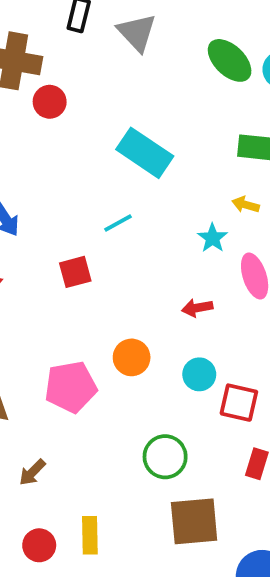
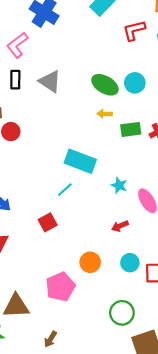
cyan rectangle: (145, 153) -> (80, 161), moved
yellow arrow: (246, 205) -> (105, 114), moved

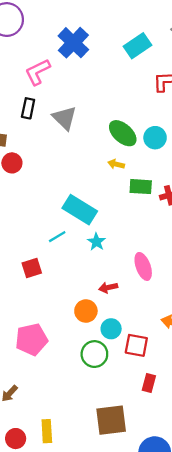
cyan star: (119, 185) -> (96, 242), moved
orange circle: (90, 262) -> (86, 311), moved
green circle: (122, 313) -> (94, 354), moved

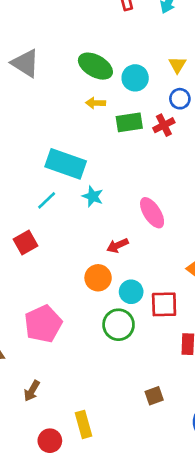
cyan circle: (155, 138) -> (135, 78), moved
brown square: (111, 420) -> (154, 396), size x0.5

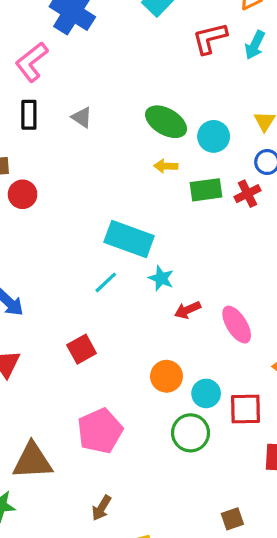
gray triangle: (25, 63) -> (82, 117), size x0.6
pink ellipse: (152, 213) -> (237, 325), moved
red square: (26, 242) -> (82, 349), moved
red arrow: (118, 245) -> (187, 310), moved
brown arrow: (32, 391) -> (101, 508), moved

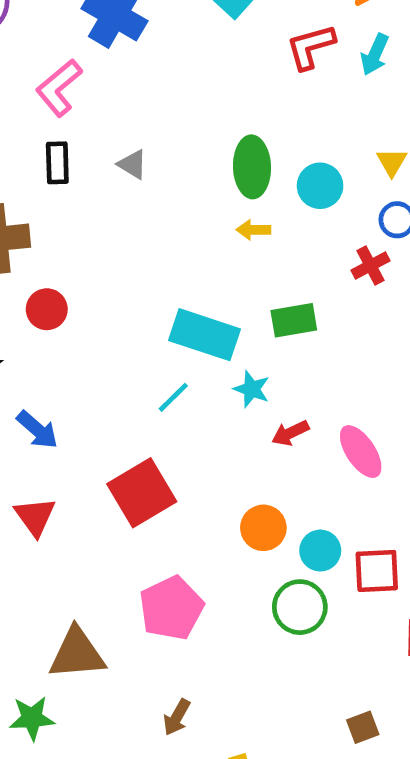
green ellipse: (166, 122) -> (252, 167), turned 60
green rectangle: (206, 190) -> (294, 320), moved
red circle: (23, 194) -> (47, 309), moved
red square: (82, 349) -> (142, 493), size x1.6

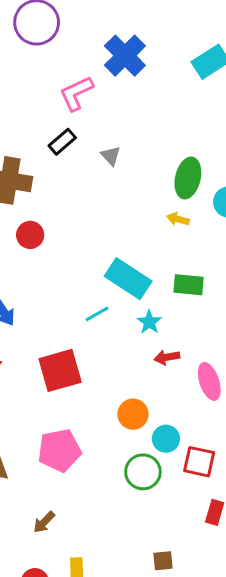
black rectangle: (57, 163) -> (62, 142), turned 36

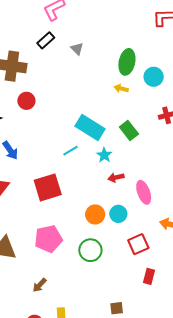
green rectangle: (189, 285) -> (129, 131), turned 48
cyan circle: (166, 439) -> (118, 214), moved
red square: (199, 462) -> (138, 244), turned -35
green circle: (143, 472) -> (90, 250), moved

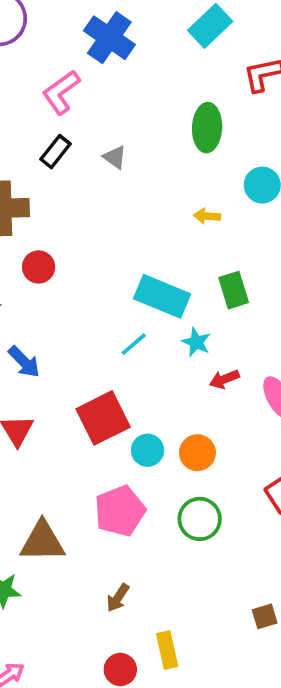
green ellipse: (127, 62) -> (207, 128), moved
green rectangle: (129, 131) -> (234, 290), turned 30
cyan circle: (118, 214) -> (148, 450), moved

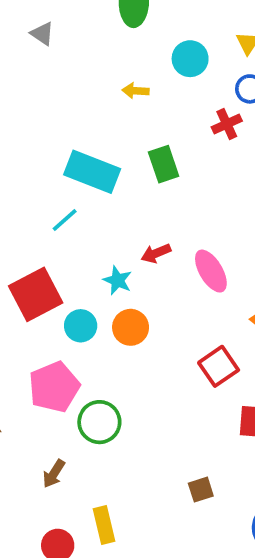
cyan star: (196, 342) -> (118, 280), moved
green circle: (200, 519) -> (99, 422), moved

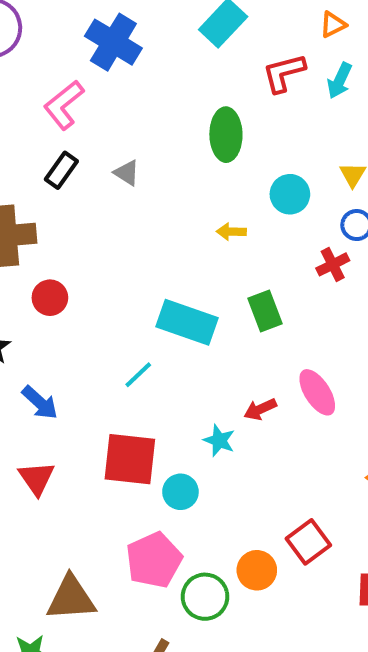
cyan line: (65, 220) -> (138, 375), moved
pink ellipse: (211, 271) -> (317, 392), moved
red square: (36, 294) -> (130, 459), turned 36
orange circle: (131, 327) -> (257, 570), moved
red square: (219, 366) -> (308, 542), moved

